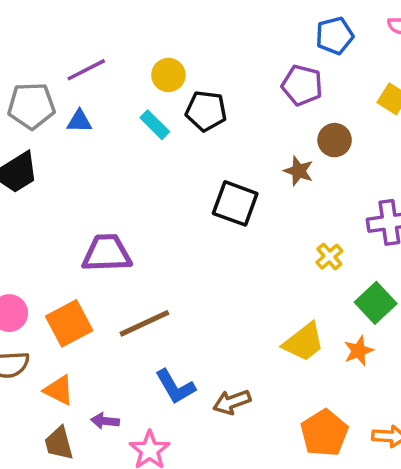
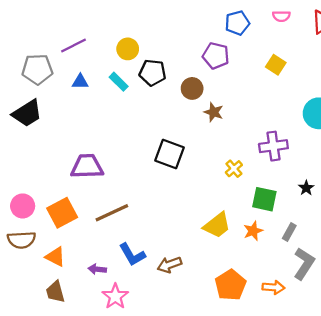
blue triangle: (79, 121) -> (80, 82), moved
brown circle: (335, 140) -> (192, 88), moved
black square: (235, 203) -> (169, 154), moved
green square: (376, 303) -> (264, 199), turned -35
purple arrow: (105, 421) -> (97, 269), moved

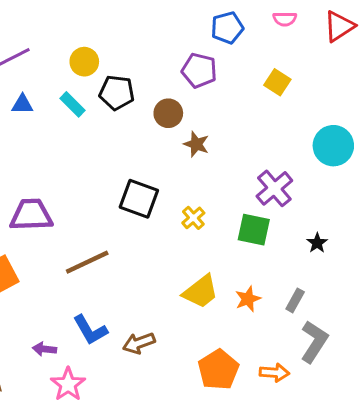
purple cross: (273, 146) -> (274, 188), turned -32
yellow cross: (234, 169) -> (193, 218), moved
green square: (264, 199) -> (254, 230), moved
brown line: (112, 213) -> (87, 262), moved

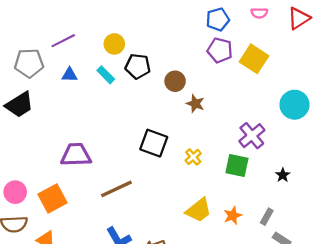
purple pentagon: (199, 70) -> (220, 50), moved
yellow square: (277, 82) -> (254, 59), size x1.5

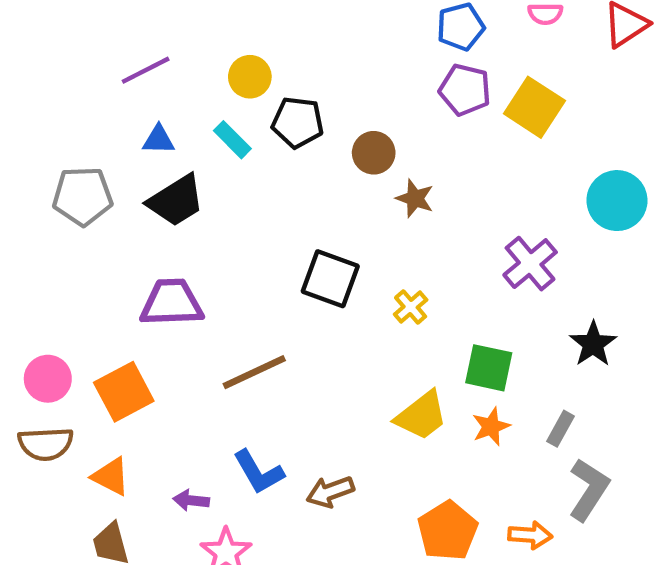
gray pentagon: (29, 63) -> (83, 196), moved
black trapezoid: (19, 105) -> (176, 201), moved
green square: (237, 165) -> (489, 368), moved
black star: (283, 175) -> (593, 344), size x1.5

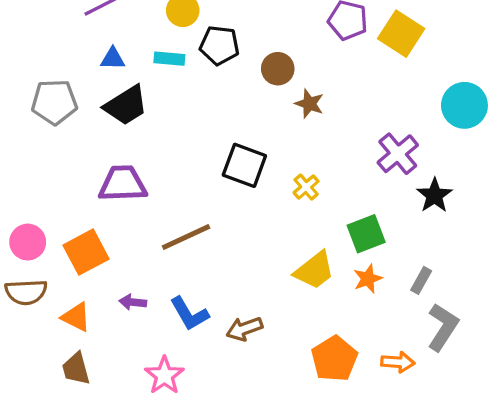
cyan rectangle: (232, 140) -> (169, 59), turned -40
black star: (593, 344) -> (434, 195), moved
green square: (489, 368) -> (366, 234), turned -33
purple arrow: (191, 500) -> (133, 302), moved

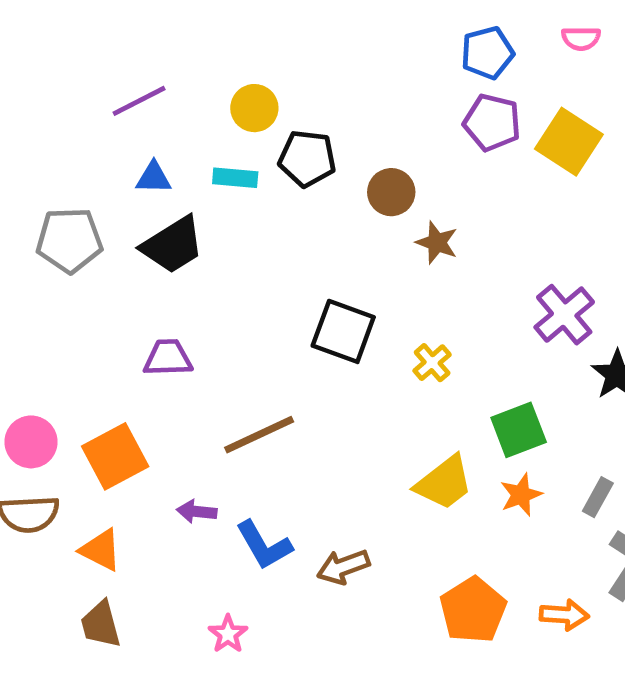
purple trapezoid: (123, 184) -> (168, 358), size x0.7
purple arrow: (133, 302) -> (197, 512), moved
pink star: (164, 375) -> (228, 634), size x0.7

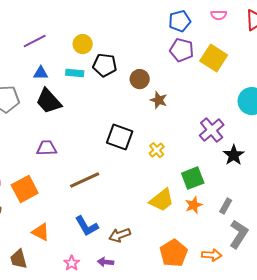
black trapezoid: (173, 245) -> (49, 101), turned 80
purple arrow: (197, 512) -> (106, 262), moved
orange triangle: (101, 550) -> (41, 232), moved

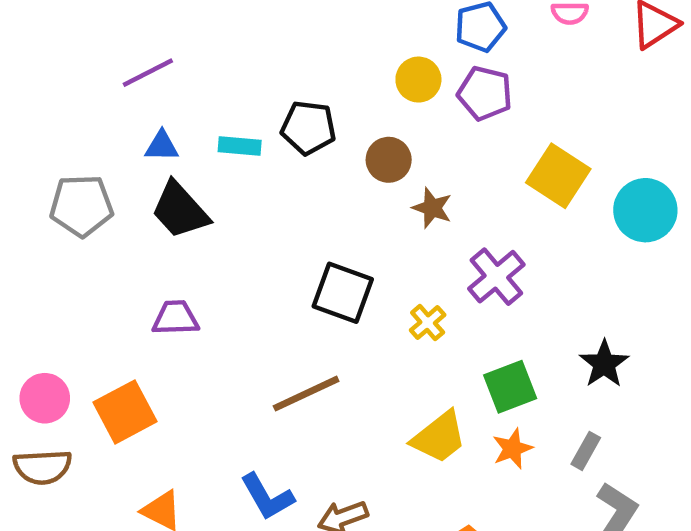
yellow circle: (83, 44) -> (418, 80), moved
yellow square: (214, 58) -> (558, 176), moved
purple cross: (212, 130) -> (496, 277), moved
black star: (234, 155) -> (604, 364), moved
brown line: (85, 180) -> (306, 394), moved

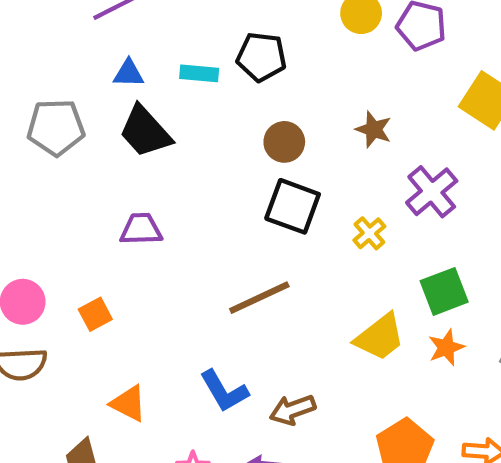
brown circle: (389, 160) -> (284, 142), moved
orange square: (125, 412) -> (95, 314), size x0.6

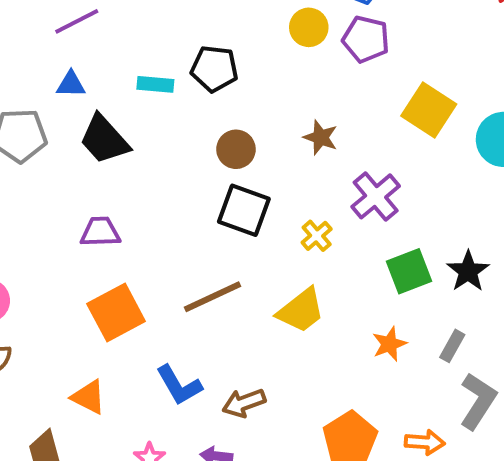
blue triangle: (129, 73) -> (71, 84), moved
green square: (444, 291) -> (409, 271), moved
orange square: (95, 314) -> (116, 312), moved, size x1.8
yellow trapezoid: (380, 337) -> (301, 311), moved

